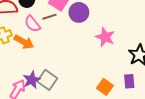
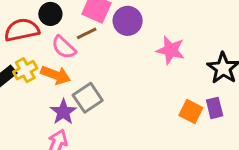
purple star: (32, 80) -> (63, 112), moved
gray square: (47, 80) -> (88, 98), moved, turned 30
orange square: (105, 87) -> (191, 111), moved

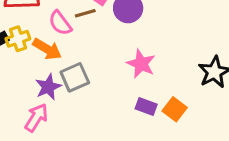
pink star: (171, 50) -> (141, 64), moved
purple rectangle: (215, 108) -> (146, 107), moved, turned -66

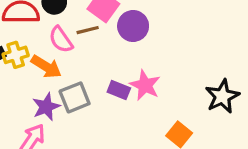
purple rectangle: (146, 107) -> (119, 90), moved

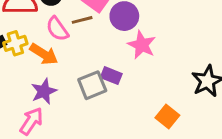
pink star: (145, 85) -> (142, 45), moved
gray square: (75, 97) -> (92, 85), moved

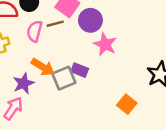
pink semicircle: (57, 29) -> (35, 31), turned 50
orange arrow: (44, 54) -> (43, 67), moved

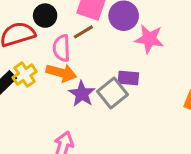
orange arrow: (43, 67) -> (61, 73), moved
purple star: (23, 83) -> (82, 94), moved

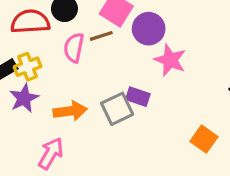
orange arrow: (61, 73) -> (70, 111), moved, turned -36
purple star: (82, 94) -> (24, 98), moved

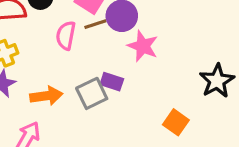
brown line: (101, 36) -> (95, 24), moved
pink semicircle: (74, 48) -> (66, 35), moved

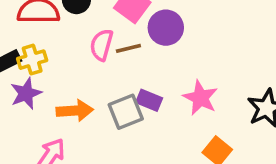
brown line: (95, 24) -> (128, 48), moved
pink star: (143, 46) -> (200, 98), moved

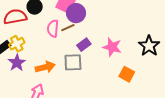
purple circle: (166, 28) -> (76, 13), moved
purple rectangle: (149, 100) -> (84, 45), moved, turned -48
gray square: (126, 112) -> (73, 62), turned 30

